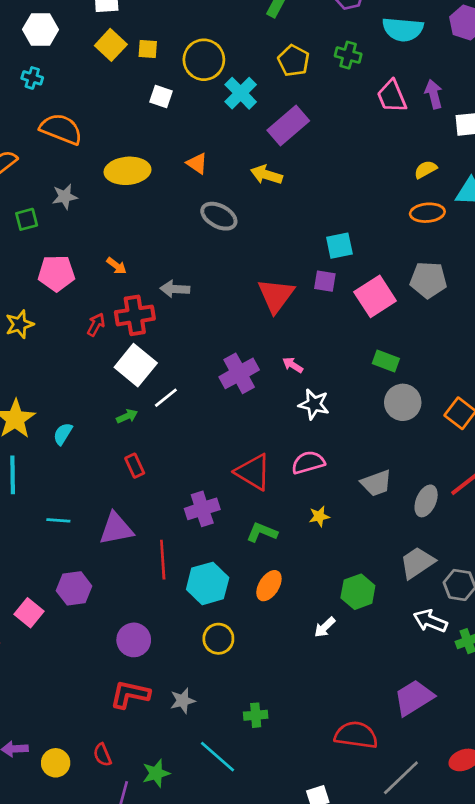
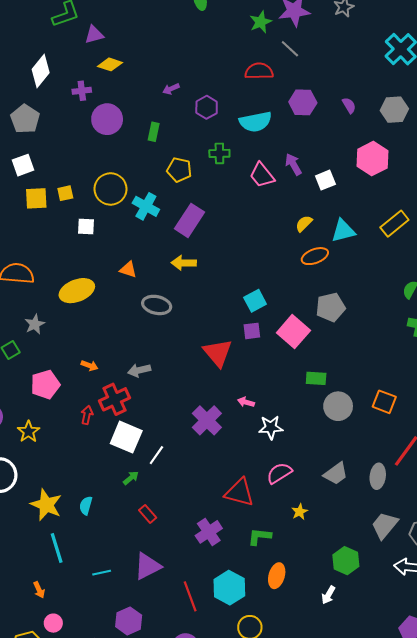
yellow square: (111, 45) -> (36, 198), turned -30
red line: (163, 560) -> (190, 596), moved

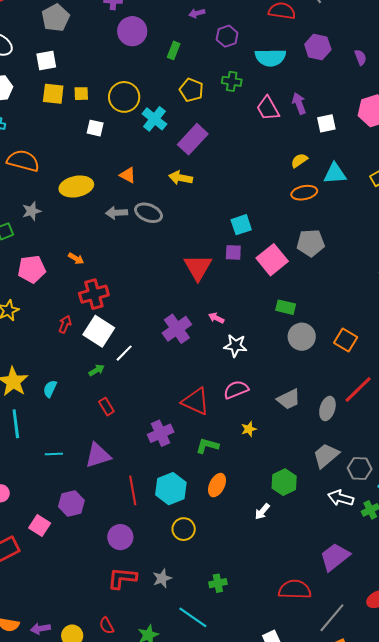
gray arrow: (139, 370) -> (117, 213), moved
red arrow: (87, 415) -> (65, 324), moved

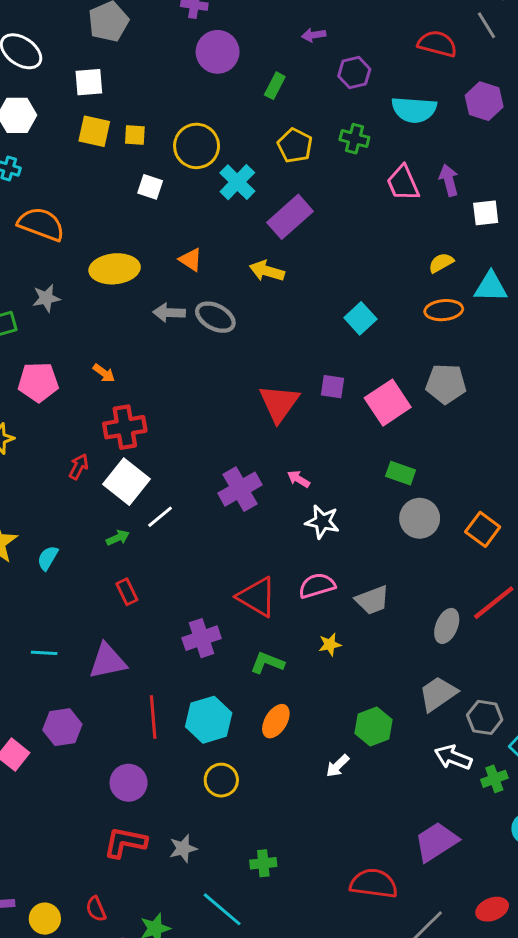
cyan square: (241, 225) -> (360, 318), moved, turned -30
gray trapezoid: (289, 399) -> (372, 600), moved

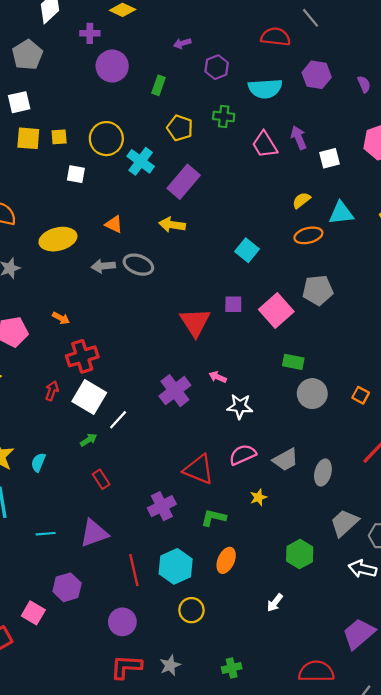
orange square: (483, 529) -> (361, 395), size x0.7
gray ellipse: (447, 626) -> (323, 473), moved
white arrow: (338, 766) -> (275, 603), moved

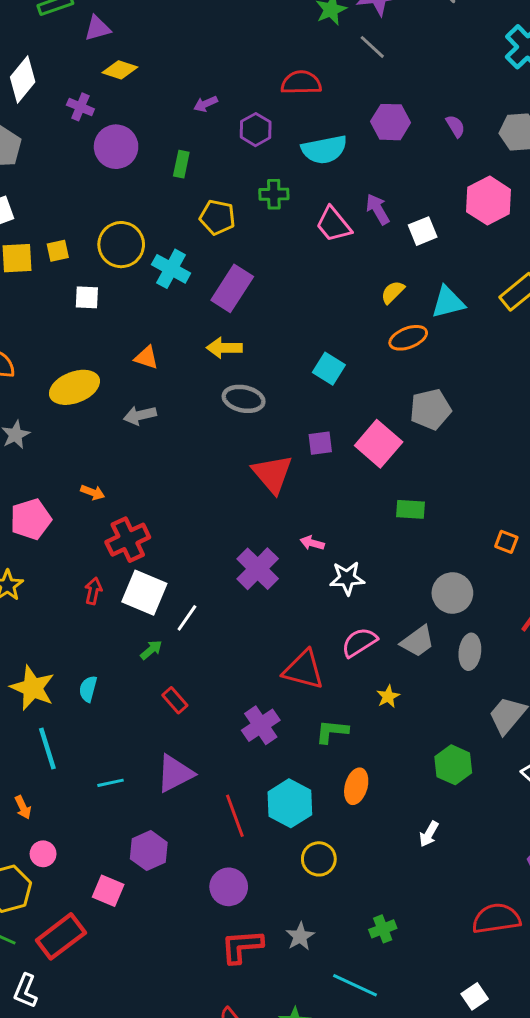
purple cross: (90, 33) -> (80, 107), turned 30
red semicircle: (276, 37) -> (301, 83), moved
gray ellipse: (138, 265) -> (244, 399), moved
gray circle: (312, 394) -> (452, 593), moved

